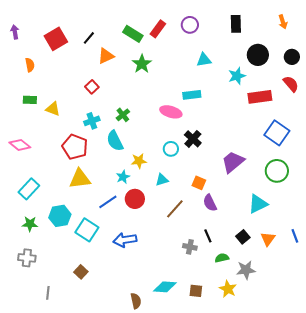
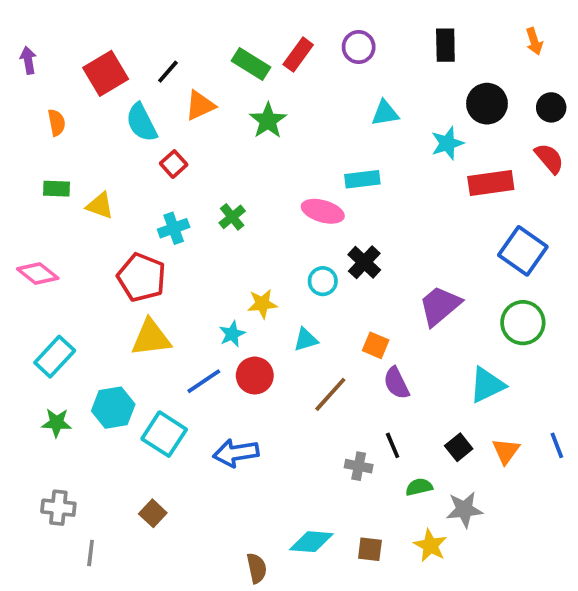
cyan semicircle: (115, 141) -> (141, 123), moved
gray cross: (27, 258) -> (58, 508), moved

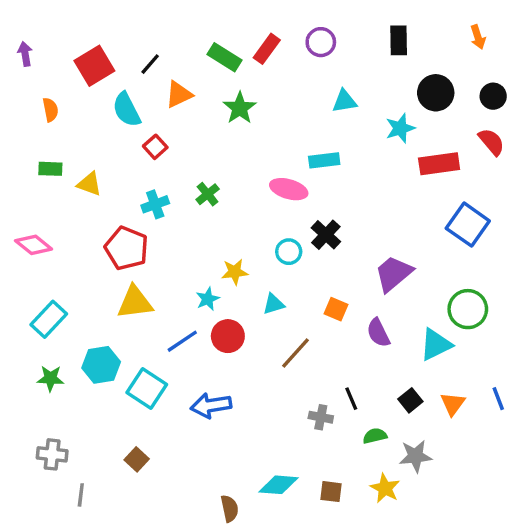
green circle: (523, 323) -> (468, 309), moved
purple semicircle: (396, 383) -> (378, 333), moved

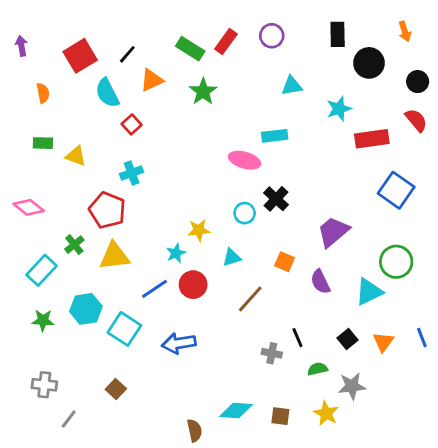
black circle: (436, 93) -> (369, 63), moved
green cross: (208, 194) -> (74, 245), moved
gray line: (81, 495) -> (69, 419), turned 30

